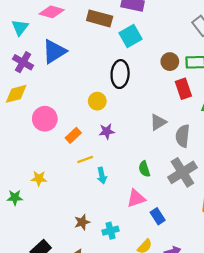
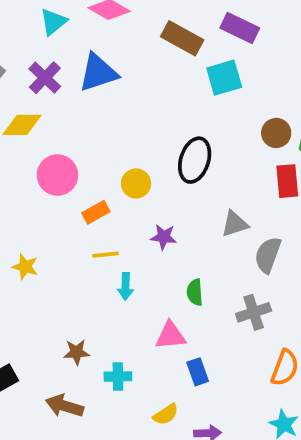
black ellipse: (120, 74) -> (195, 160), moved
yellow circle: (97, 101) -> (136, 183), moved
purple star: (107, 131) -> (164, 237), moved
gray cross: (182, 172) -> (254, 312), size x0.7

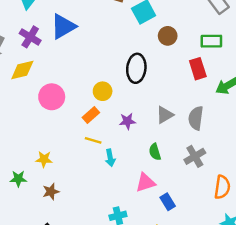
brown circle: (276, 133) -> (168, 36), moved
orange rectangle: (96, 212) -> (91, 115), moved
gray triangle: (235, 224) -> (165, 115), moved
yellow line: (106, 255) -> (93, 140), turned 35
brown star: (77, 352) -> (51, 192), moved

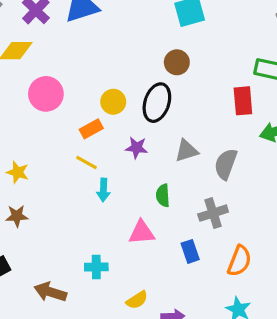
brown circle: (168, 36) -> (177, 62), moved
black ellipse: (136, 68) -> (157, 103), moved
blue rectangle: (168, 202) -> (190, 251), moved

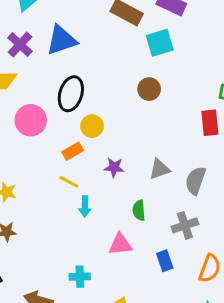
black ellipse: (157, 103) -> (71, 94), moved

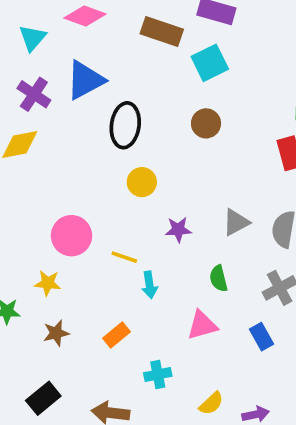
black ellipse: (71, 94) -> (125, 125), moved
pink circle: (31, 120) -> (71, 236), moved
orange rectangle: (73, 151) -> (116, 335), moved

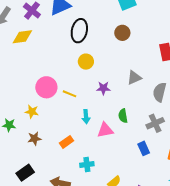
gray triangle: (236, 222) -> (134, 78), moved
yellow line: (124, 257) -> (70, 94), moved
pink triangle: (202, 325) -> (105, 130), moved

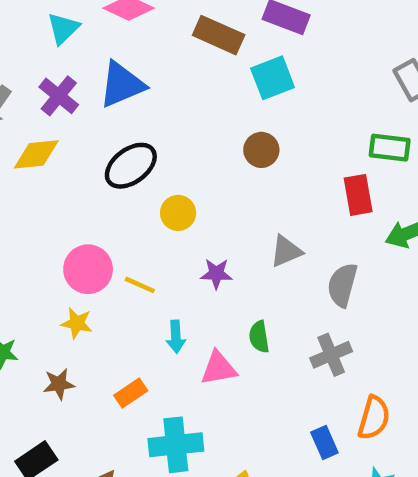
black ellipse: (79, 31) -> (131, 166), moved, turned 40
yellow star: (32, 112) -> (77, 323), moved
blue rectangle: (144, 148) -> (324, 443), moved
cyan cross: (87, 165) -> (176, 445), size x1.6

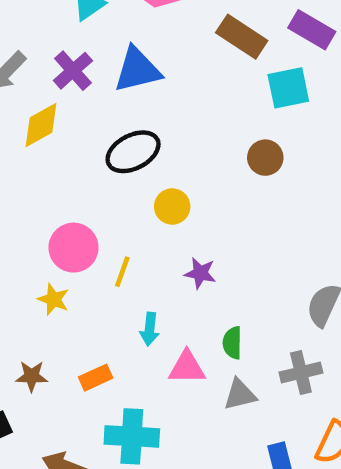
yellow diamond: (36, 154) -> (41, 125), turned -33
gray triangle: (286, 251) -> (240, 395), moved
yellow line: (140, 285) -> (122, 272), turned 76
brown star: (59, 384) -> (32, 376), moved

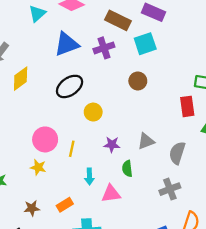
purple cross: (73, 71) -> (104, 48), moved, turned 30
green semicircle: (232, 343) -> (127, 169), moved
gray triangle: (240, 395) -> (146, 141), moved

